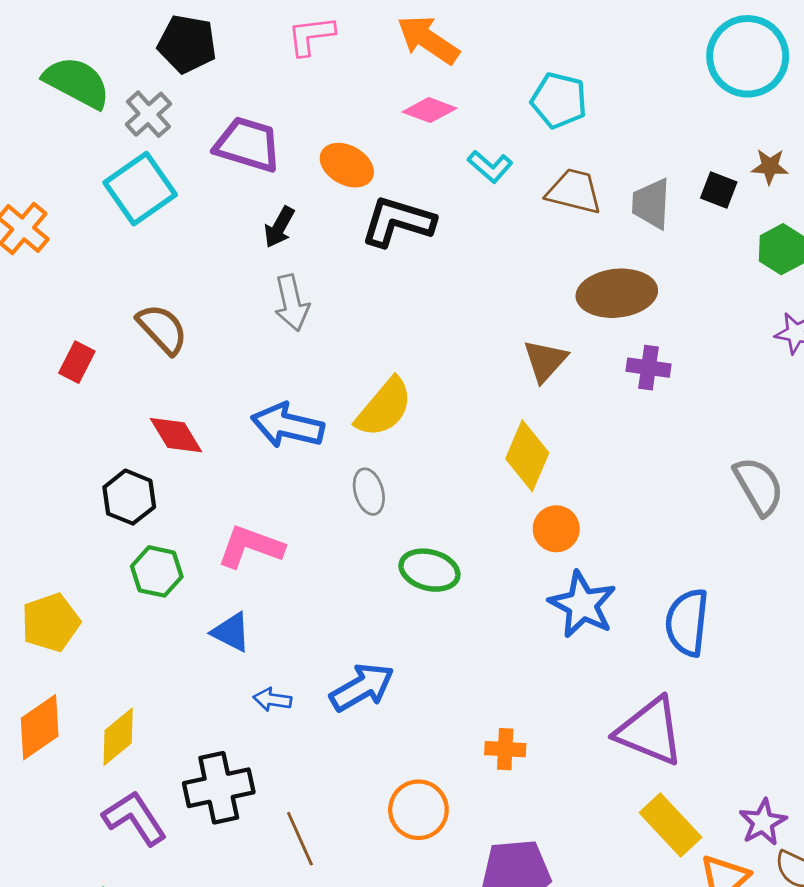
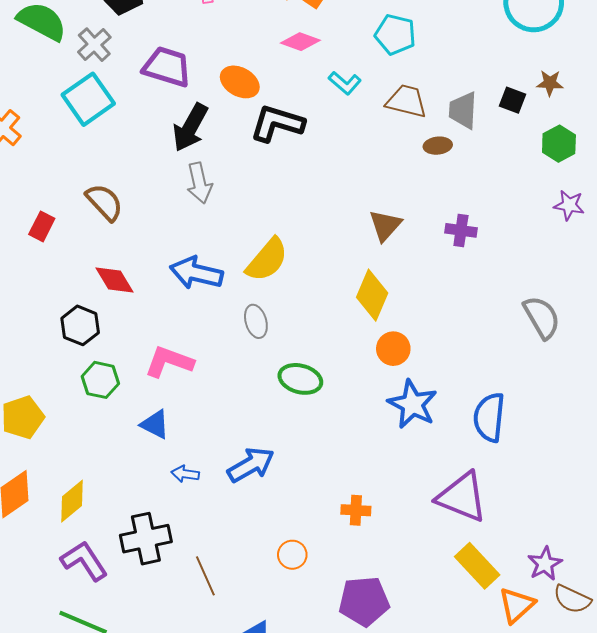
black arrow: (279, 227) -> (190, 127), size x1.6
brown ellipse: (617, 293) -> (438, 146), moved, size x0.5
orange circle: (418, 810) -> (292, 555), size x0.7

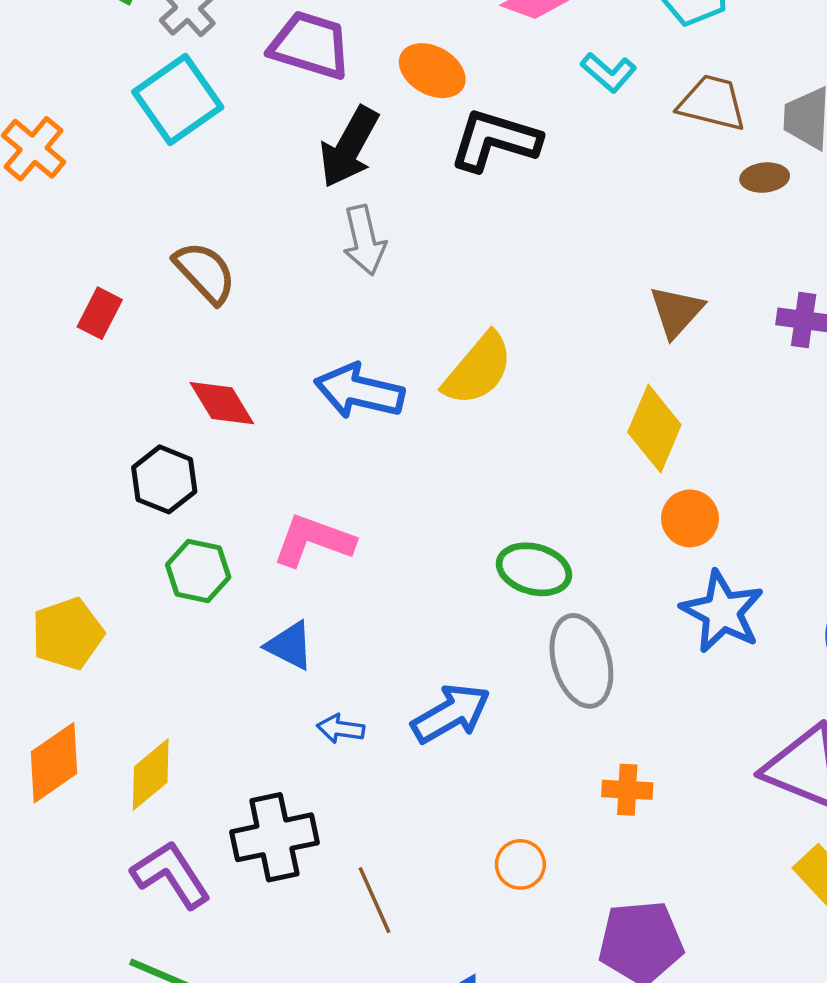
gray ellipse: (256, 321) -> (581, 661), moved, size x1.6

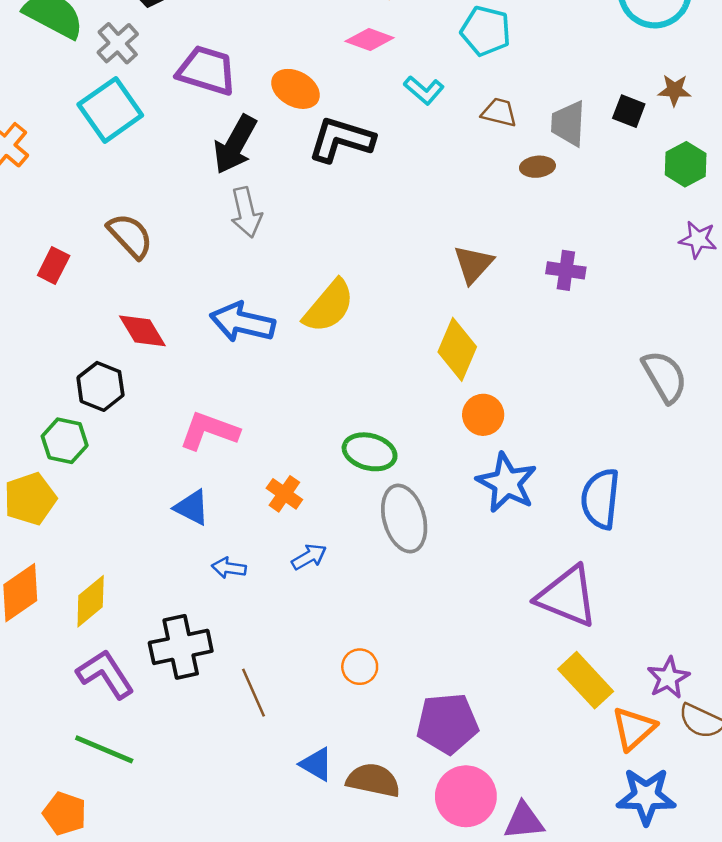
brown trapezoid: (712, 103) -> (499, 112), size x0.7
green hexagon: (198, 571) -> (65, 441), moved
blue arrow: (451, 713) -> (309, 557), size x0.6
orange cross: (627, 790) -> (284, 494), moved, turned 32

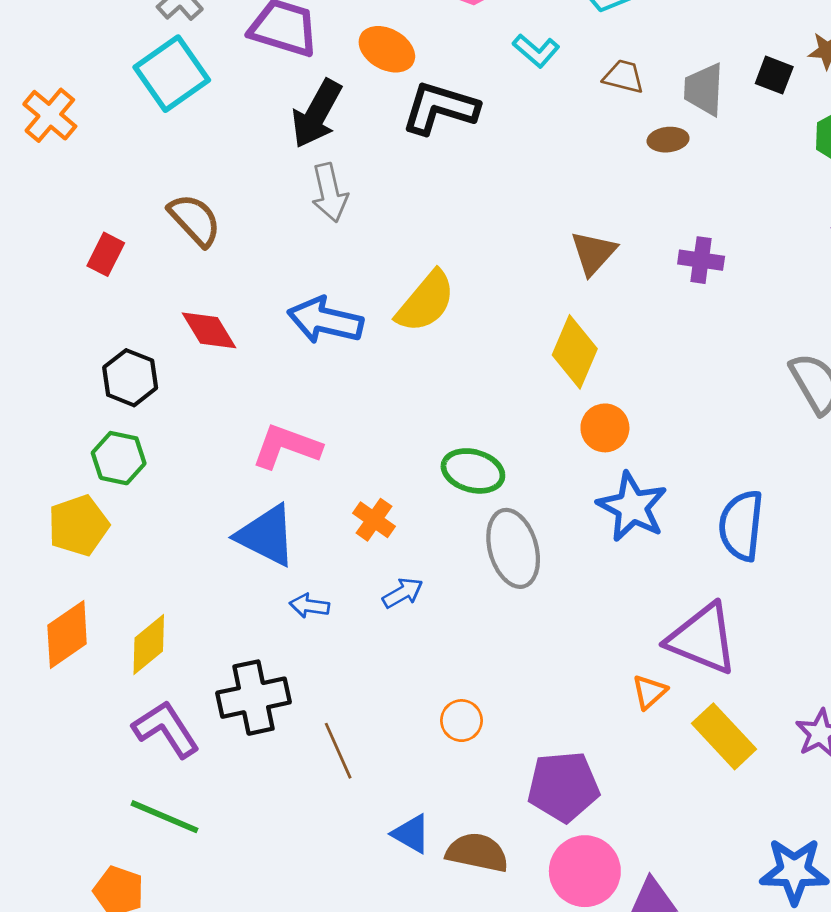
black hexagon: (100, 386) -> (130, 378), moved
blue triangle: (192, 507) -> (266, 535), size x1.5
orange triangle: (634, 728) -> (649, 692), moved, size x0.7

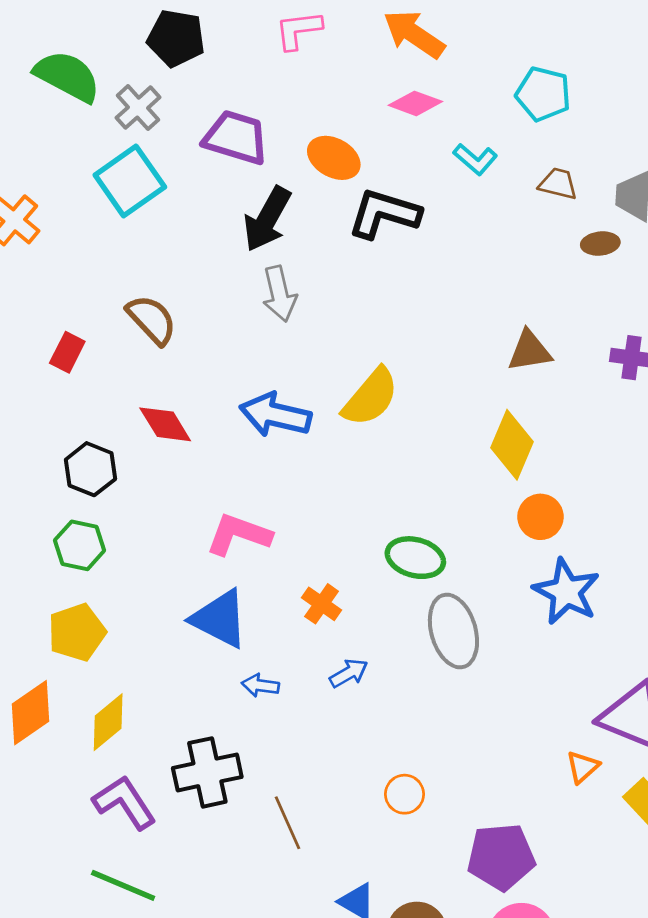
brown triangle: (593, 253) -> (530, 351), turned 39
yellow pentagon: (79, 525) -> (77, 632), moved

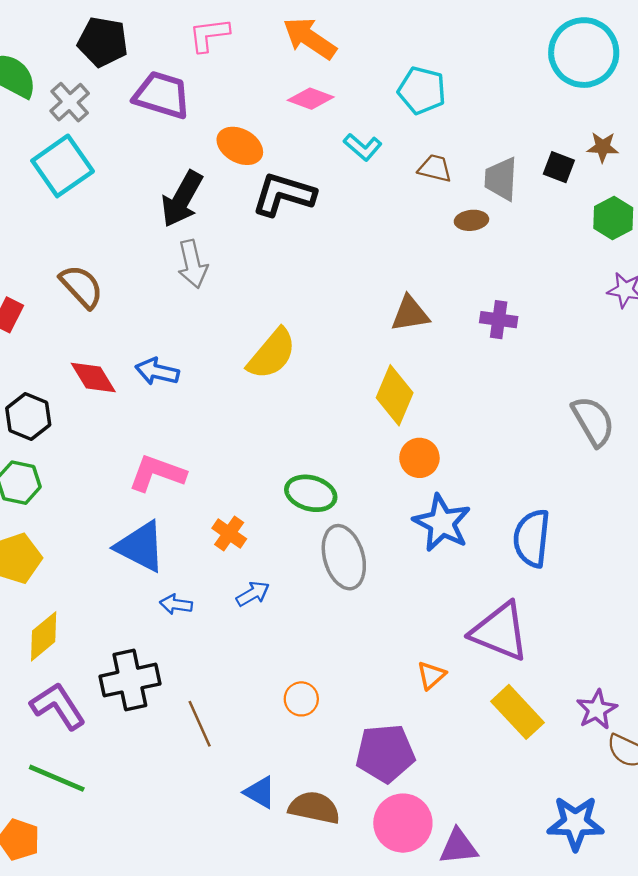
purple trapezoid: (236, 137) -> (162, 95), moved
blue arrow: (275, 415) -> (157, 372), moved, size x0.7
orange triangle: (583, 767) -> (431, 675), moved

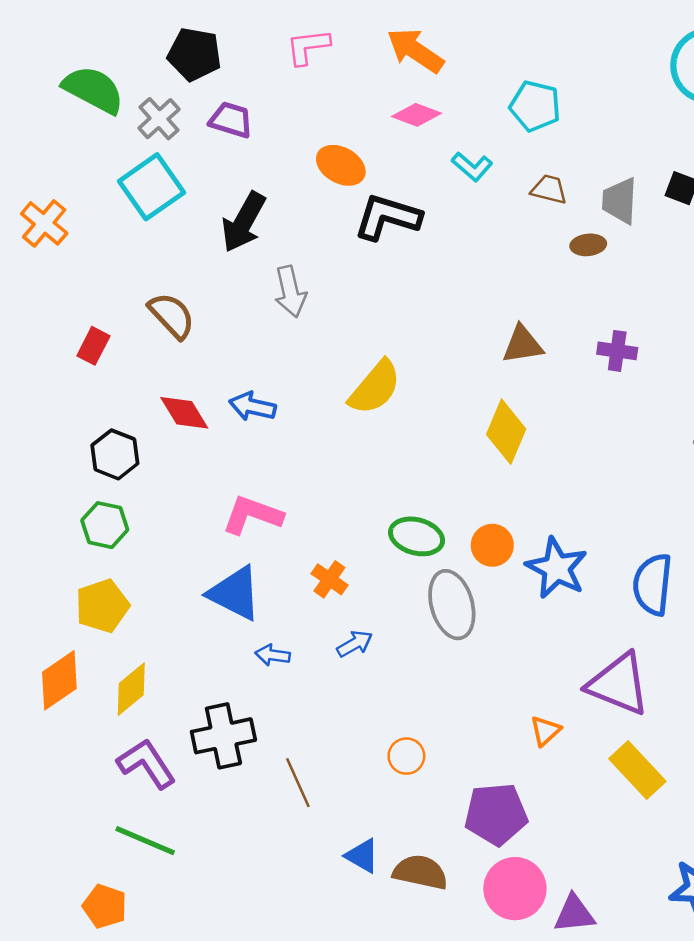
purple trapezoid: (162, 95) -> (231, 120), moved, size x0.7
black arrow: (182, 199) -> (244, 222), moved
orange circle: (419, 458) -> (492, 545), moved

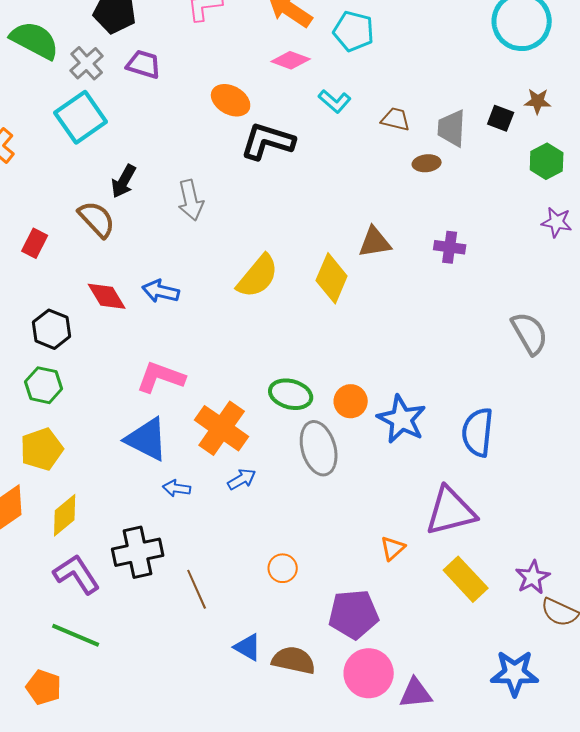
cyan pentagon: (535, 106) -> (354, 31), moved
black arrow: (244, 222) -> (124, 181), moved, size x0.7
yellow diamond: (506, 432) -> (332, 278), moved
orange cross: (329, 579) -> (222, 428), size x1.8
purple triangle: (618, 684) -> (451, 511), turned -36

